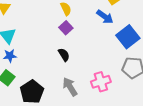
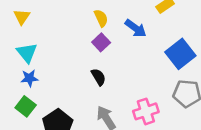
blue arrow: (105, 17) -> (136, 28), moved

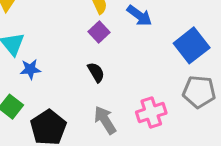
blue star: (29, 78) -> (30, 69), moved

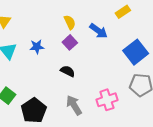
blue star: (30, 69) -> (37, 47), moved
black semicircle: (96, 72) -> (68, 71), turned -32

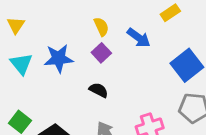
blue star: (37, 47) -> (59, 58), size x1.5

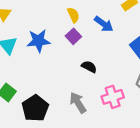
black semicircle: (99, 90) -> (89, 67), moved

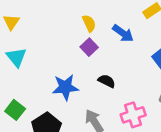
blue star: (39, 41) -> (65, 87), moved

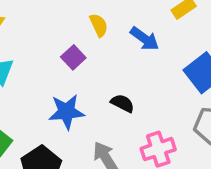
purple square: (89, 47) -> (73, 57), moved

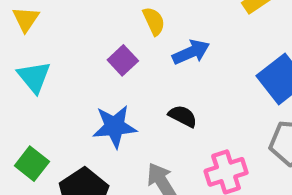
blue arrow: (145, 39) -> (191, 52), moved, turned -60

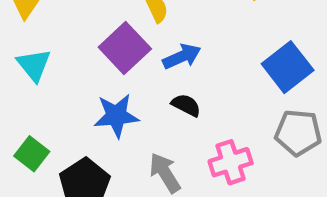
blue arrow: (191, 52) -> (182, 56), moved
purple square: (123, 60) -> (125, 48), size x1.6

